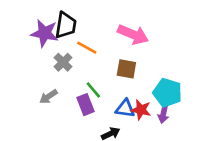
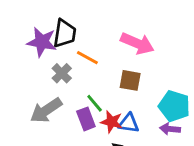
gray arrow: (48, 97) -> (46, 110), size x1.6
red star: (141, 110) -> (112, 122), moved
purple arrow: (163, 114) -> (170, 129), turned 84

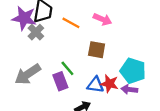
pink arrow: (137, 43) -> (102, 19), size x0.7
orange line: (87, 58) -> (71, 23), moved
gray cross: (62, 73) -> (36, 32), moved
red star: (112, 122) -> (109, 84), moved

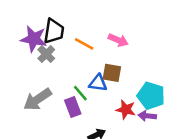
blue triangle: (95, 85) -> (98, 83), moved

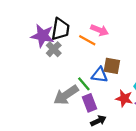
pink arrow: (118, 40) -> (100, 30), moved
gray arrow: (37, 99) -> (66, 95), moved
purple rectangle: (73, 107) -> (89, 103), moved

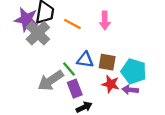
pink arrow: (100, 30) -> (105, 21), moved, turned 66
gray cross: (54, 49) -> (38, 33), size x1.5
brown square: (112, 66) -> (107, 62), moved

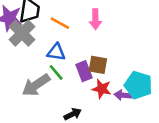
blue triangle: (85, 60) -> (56, 52), moved
cyan pentagon: (134, 71) -> (138, 85), moved
purple rectangle: (75, 89) -> (84, 71), moved

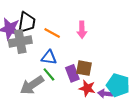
gray cross: (22, 33) -> (20, 42), turned 35

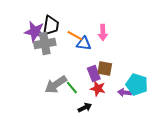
blue triangle: (49, 57) -> (84, 44), moved
green line: (49, 74) -> (72, 88), moved
red star: (87, 88) -> (98, 89), moved

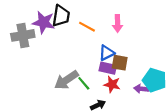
gray cross: (45, 44) -> (23, 35), moved
blue triangle: (84, 44) -> (107, 53), moved, turned -35
purple rectangle: (94, 74) -> (108, 68), turned -56

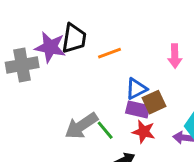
pink arrow: (118, 23) -> (175, 56), moved
orange line: (87, 27) -> (110, 53), turned -49
brown square: (120, 63) -> (154, 102), turned -35

